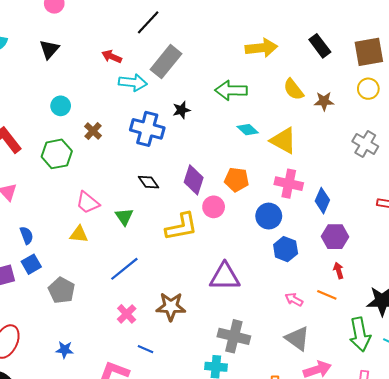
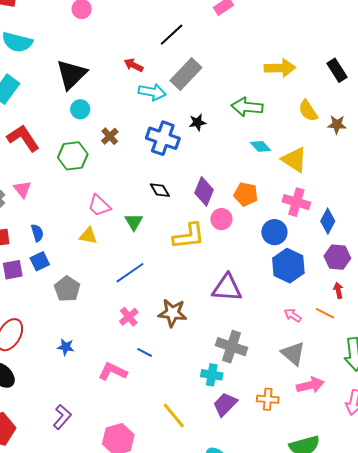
black triangle: (49, 49) -> (71, 74), moved, size x1.6
blue hexagon: (286, 249) -> (288, 266), size x1.4

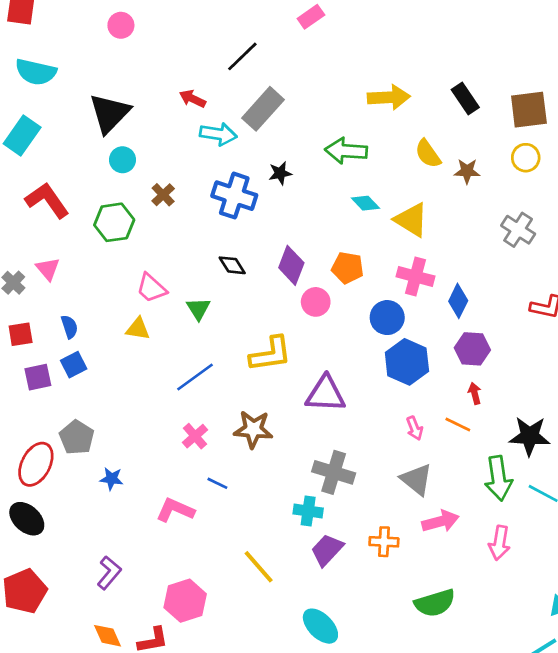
yellow L-shape: (189, 236) -> (270, 354), moved
gray pentagon: (67, 289) -> (77, 437), moved
pink arrow: (293, 315) -> (415, 428), turned -144

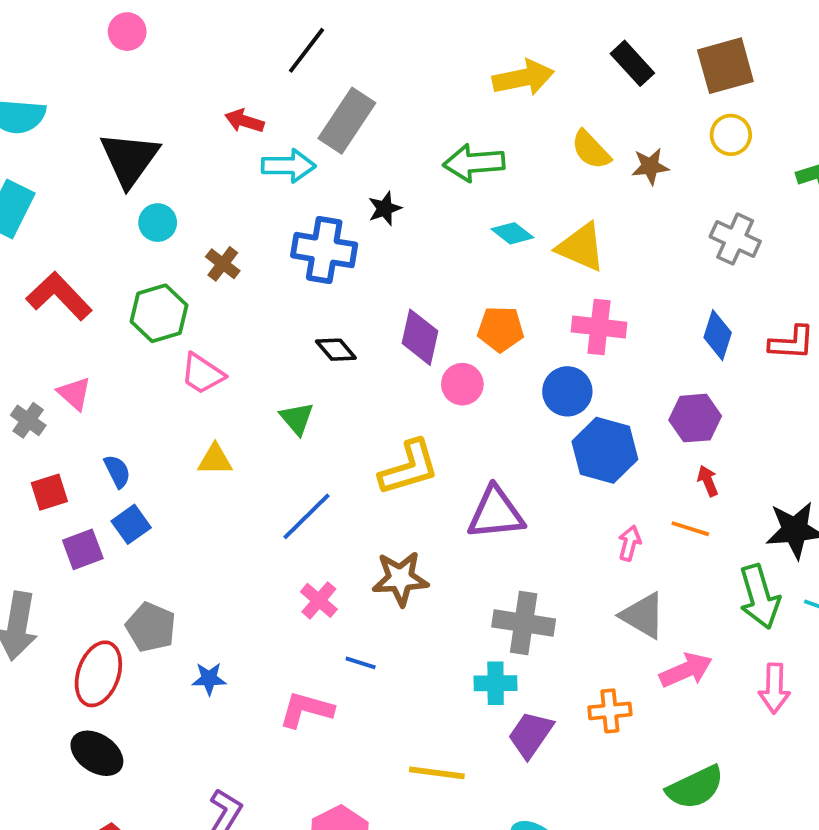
pink trapezoid: (151, 288) -> (202, 374), moved
blue diamond: (458, 301) -> (718, 335), moved
pink arrow: (415, 428) -> (630, 543), turned -135
yellow line: (259, 567) -> (437, 773), turned -33

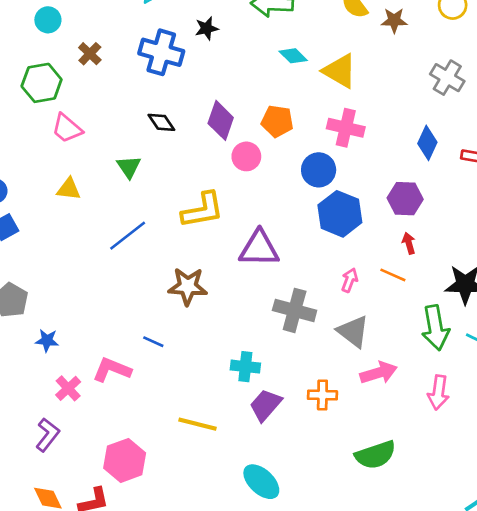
pink cross: (319, 600) -> (68, 388), moved
gray cross: (524, 623) -> (295, 310), moved

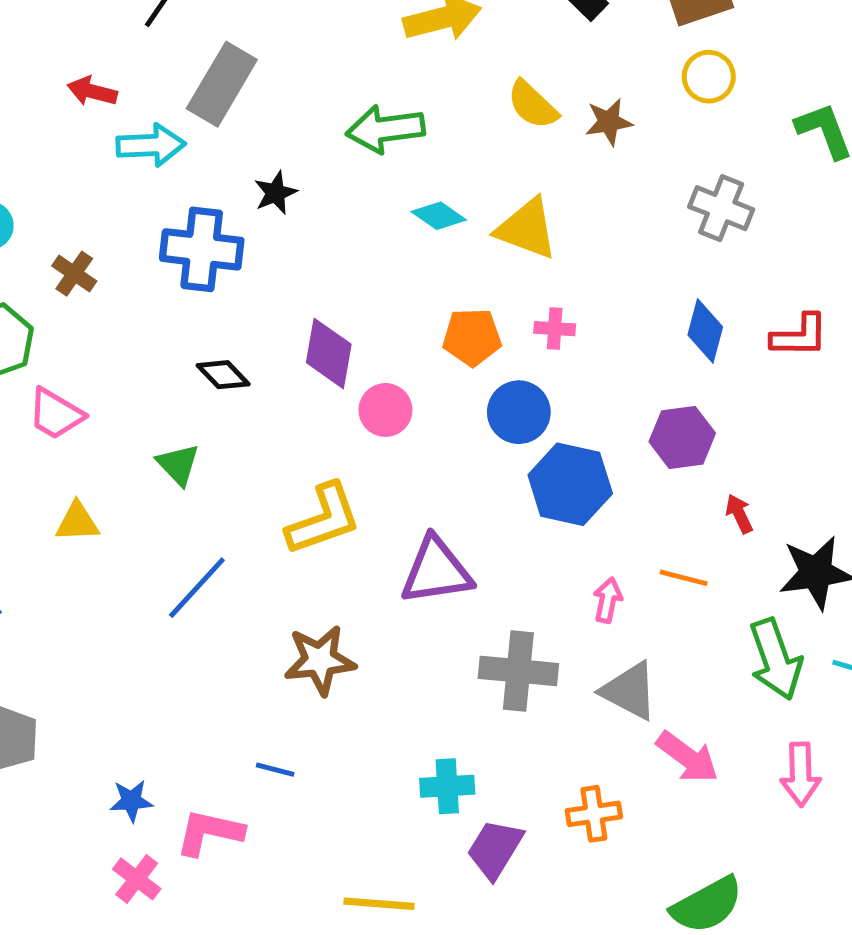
orange pentagon: (277, 121) -> (472, 337), moved
pink cross: (346, 128) -> (555, 329), size x0.6
red arrow: (409, 243) -> (739, 514), moved
blue star: (47, 340) -> (131, 801), moved
pink arrow: (379, 373) -> (687, 757), turned 63

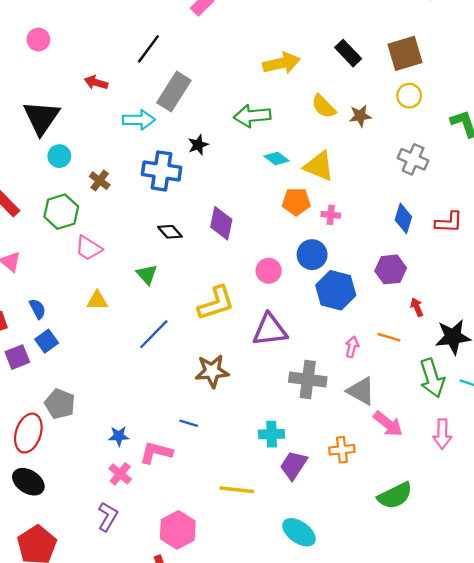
red arrow: (92, 91) -> (96, 82), moved
orange pentagon: (472, 337) -> (296, 202), moved
pink circle: (385, 410) -> (269, 271), moved

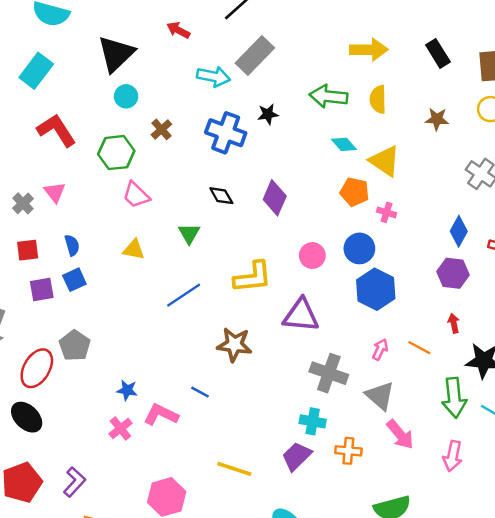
yellow semicircle: (324, 106) -> (378, 99), moved, turned 32
purple hexagon: (391, 269) -> (453, 273), moved
cyan cross: (272, 434) -> (313, 421), moved
purple L-shape: (108, 517) -> (74, 482), moved

